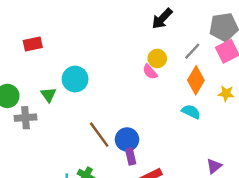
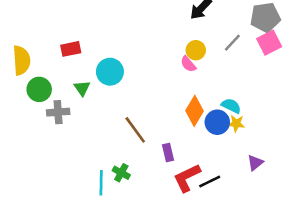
red rectangle: (33, 44) -> (71, 49), moved
orange diamond: (196, 80) -> (195, 111), moved
yellow star: (226, 94) -> (236, 123), moved
blue circle: (127, 139) -> (217, 122), moved

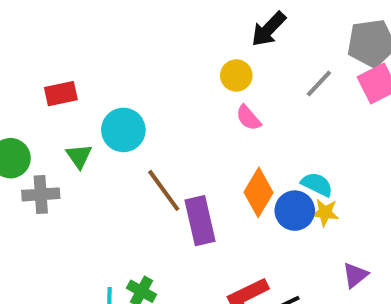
yellow circle: (196, 50) -> (236, 75), moved
brown line: (135, 130) -> (164, 190), moved
purple rectangle: (168, 153) -> (200, 221), moved, size x1.6

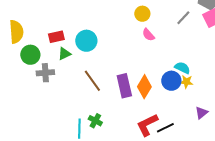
red rectangle: (61, 94) -> (56, 37), moved
green triangle: (79, 156) -> (64, 54), turned 40
brown line: (164, 190) -> (92, 81), moved
orange diamond: (258, 192) -> (144, 87), moved

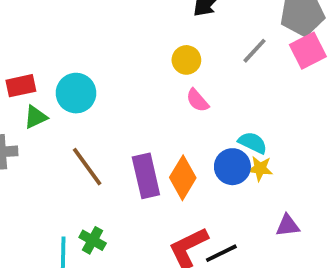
yellow circle: (142, 14) -> (186, 60), moved
pink semicircle: (148, 35) -> (197, 100), moved
purple triangle: (201, 113) -> (288, 226), turned 32

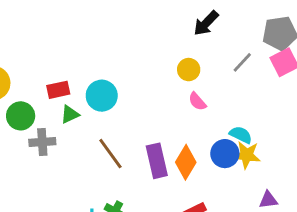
yellow star: (260, 169) -> (247, 155), size x1.4

